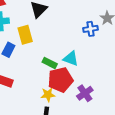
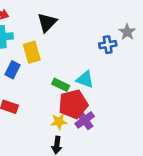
purple cross: (85, 93) -> (85, 120), moved

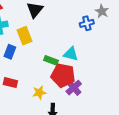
red pentagon: (73, 104) -> (63, 75), turned 30
yellow star: (59, 122) -> (39, 93), moved

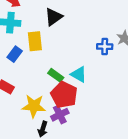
purple cross: (74, 88) -> (60, 115), moved
yellow star: (39, 93) -> (34, 106), size x1.5

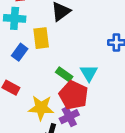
cyan triangle: (79, 74) -> (89, 73), turned 30

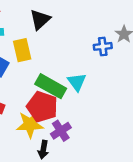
green rectangle: (64, 74) -> (51, 86), size x1.6
red pentagon: (74, 95) -> (42, 107), moved

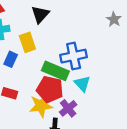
blue cross: (103, 46) -> (74, 56), moved, size x1.6
cyan triangle: (77, 82) -> (82, 84), moved

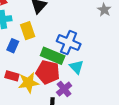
blue cross: (74, 56) -> (69, 43), turned 35
yellow star: (41, 106) -> (28, 83), moved

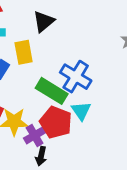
red pentagon: (48, 72) -> (56, 122), moved
purple cross: (64, 89) -> (35, 135), moved

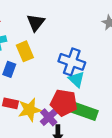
green rectangle: (52, 91) -> (84, 111), moved
cyan triangle: (81, 111) -> (76, 79), moved

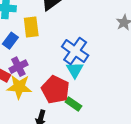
green rectangle: (84, 111) -> (73, 104), size x0.6
purple cross: (49, 117) -> (18, 67), moved

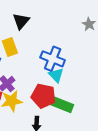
green rectangle: (73, 104) -> (62, 105), size x1.5

